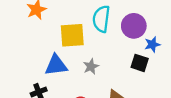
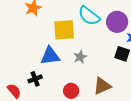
cyan semicircle: (101, 19) -> (89, 16), turned -60

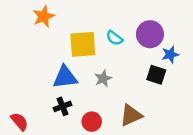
cyan semicircle: (89, 16) -> (114, 38), moved, size x0.6
black cross: (35, 79) -> (63, 106), moved

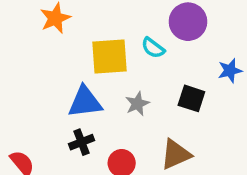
purple circle: (150, 34) -> (188, 22), moved
black square: (156, 75) -> (191, 98), moved

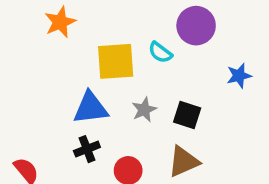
black square: (191, 98) -> (187, 115), moved

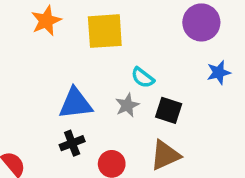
purple circle: (196, 26) -> (201, 22), moved
cyan semicircle: (160, 52) -> (143, 78), moved
yellow square: (116, 61) -> (105, 31), moved

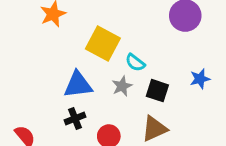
yellow square: (105, 31) -> (103, 43), moved, turned 32
blue star: (219, 72) -> (200, 79), moved

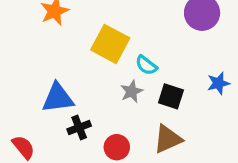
blue triangle: (78, 85) -> (58, 98), moved

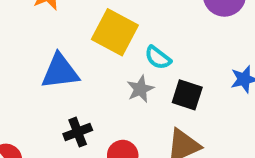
blue triangle: (58, 98) -> (60, 71), moved

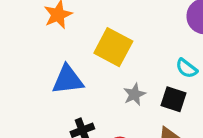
cyan semicircle: (158, 58) -> (187, 68), moved

